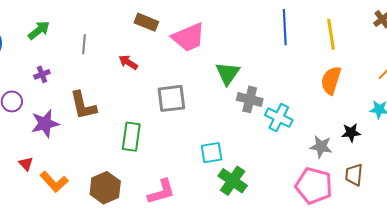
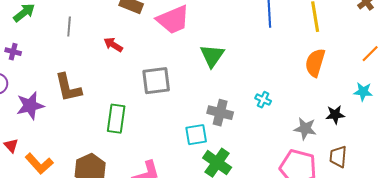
purple cross: (42, 74) -> (13, 52), moved, turned 35
gray cross: (250, 99) -> (220, 113), moved
cyan cross: (279, 118) -> (263, 100), size x0.6

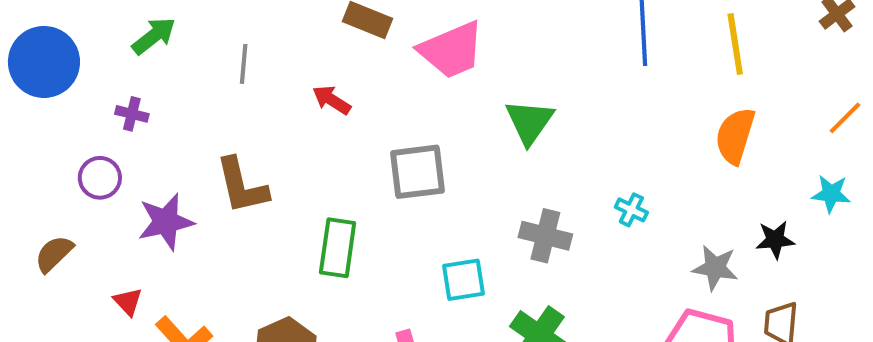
cyan square: (196, 135) -> (463, 280), moved

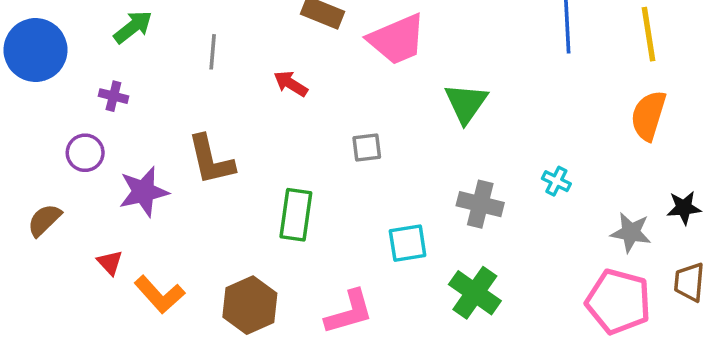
gray square: (418, 172) -> (367, 147), size x0.6

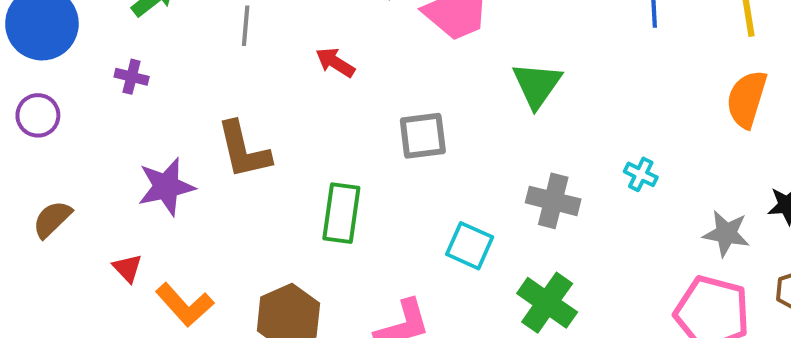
gray square: (367, 147) -> (423, 136), size x1.4
purple circle: (85, 153) -> (38, 115), moved
cyan square: (408, 243) -> (470, 246), turned 33

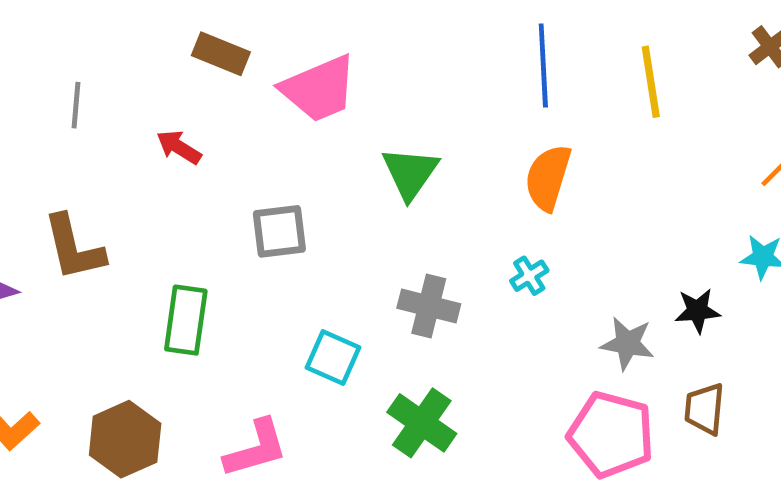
orange semicircle: (747, 99) -> (548, 178), moved
cyan cross: (641, 174) -> (529, 276), turned 32

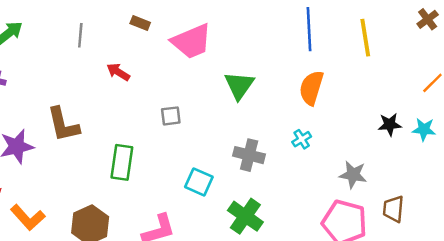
brown rectangle: (221, 54) -> (140, 23), size x0.7
gray line: (76, 105) -> (80, 35), moved
gray square: (279, 231) -> (171, 116), size x0.7
black star: (698, 311) -> (390, 124), moved

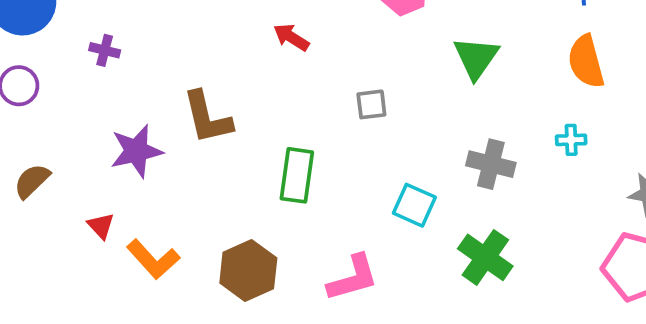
orange semicircle: (311, 88) -> (586, 61), turned -32
cyan cross: (302, 139) -> (571, 140), turned 30

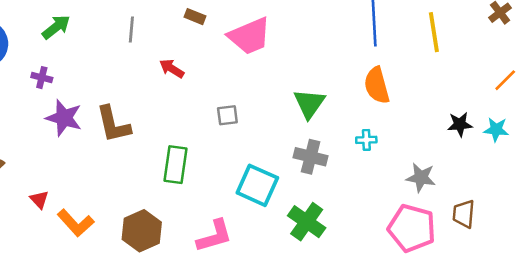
green triangle: (476, 58) -> (309, 104), moved
purple star: (136, 151) -> (64, 118), moved, turned 30
cyan square: (414, 205) -> (257, 185), size x1.4

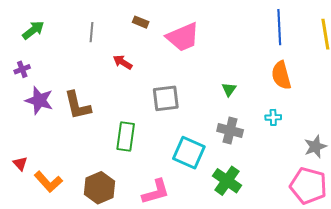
purple cross: (42, 78) -> (22, 69), turned -35
green triangle: (309, 104) -> (229, 89), size x0.6
gray square: (227, 115) -> (166, 98), size x1.6
gray star: (421, 178) -> (315, 147), turned -30

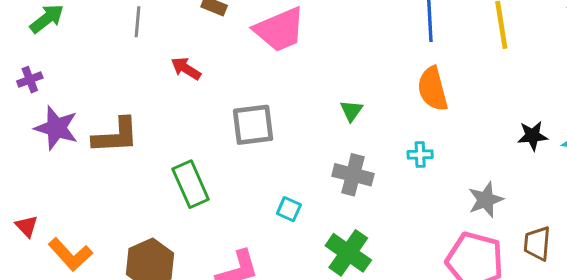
brown L-shape: (77, 105) -> (116, 136), turned -80
green rectangle: (126, 137) -> (191, 184), turned -32
cyan square: (189, 153) -> (289, 209), size x0.5

